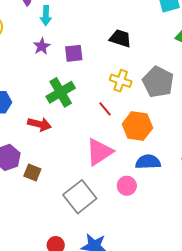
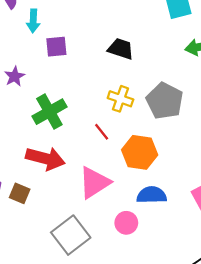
purple star: (42, 46) -> (15, 76), moved
purple square: (74, 53) -> (56, 47), moved
red arrow: (39, 124) -> (45, 158), moved, size x1.4
brown square: (32, 172) -> (20, 193), moved

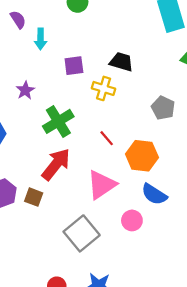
purple square: (56, 47) -> (74, 66), moved
yellow cross: (120, 99) -> (104, 88), moved
gray pentagon: (165, 101) -> (163, 108), size x0.7
red arrow: (45, 158) -> (56, 164), turned -64
blue semicircle: (152, 195) -> (154, 194), turned -144

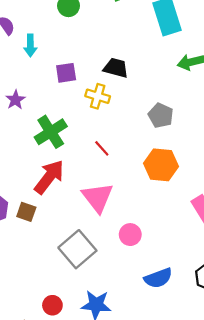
orange hexagon: (142, 156) -> (161, 165), moved
pink triangle: (102, 185) -> (97, 198), turned -32
blue semicircle: (154, 194) -> (158, 278), moved, turned -52

